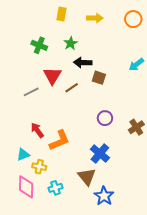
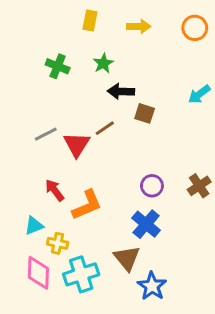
red triangle: (52, 76) -> (77, 144), moved
purple circle: (105, 118) -> (152, 186), moved
cyan cross: (55, 188) -> (81, 274), size x1.6

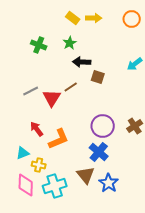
yellow rectangle: (90, 21) -> (73, 18), moved, turned -64
purple circle: (152, 186) -> (103, 126), size x1.5
blue star: (152, 286) -> (109, 183), moved

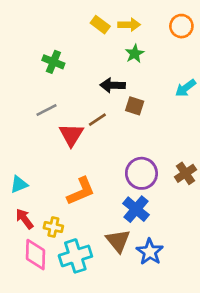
green star: (70, 43) -> (135, 54), moved
gray line: (31, 91) -> (47, 110), moved
red arrow: (37, 129) -> (24, 219), moved
cyan triangle: (23, 153) -> (19, 184), moved

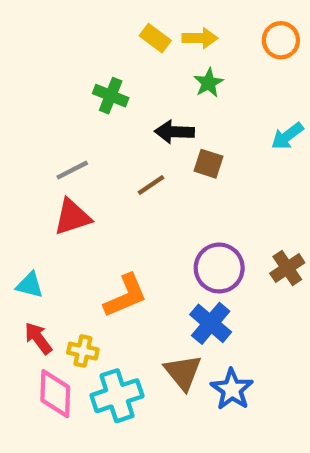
green cross: (53, 62) -> (111, 96), moved
red triangle: (71, 135) -> (72, 217), moved, turned 40
cyan triangle: (19, 184) -> (30, 285), turned 36

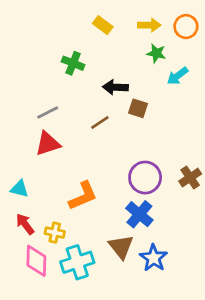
yellow arrow: (200, 38) -> (149, 25), moved
green star: (209, 83) -> (156, 53), moved, turned -30
cyan arrow: (287, 136) -> (177, 76), moved

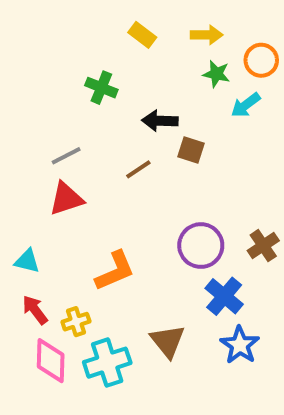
orange circle: (186, 27) -> (261, 60), moved
blue cross: (139, 214) -> (224, 296), moved
yellow cross: (55, 233) -> (76, 322), turned -30
blue star: (154, 258) -> (240, 345), moved

